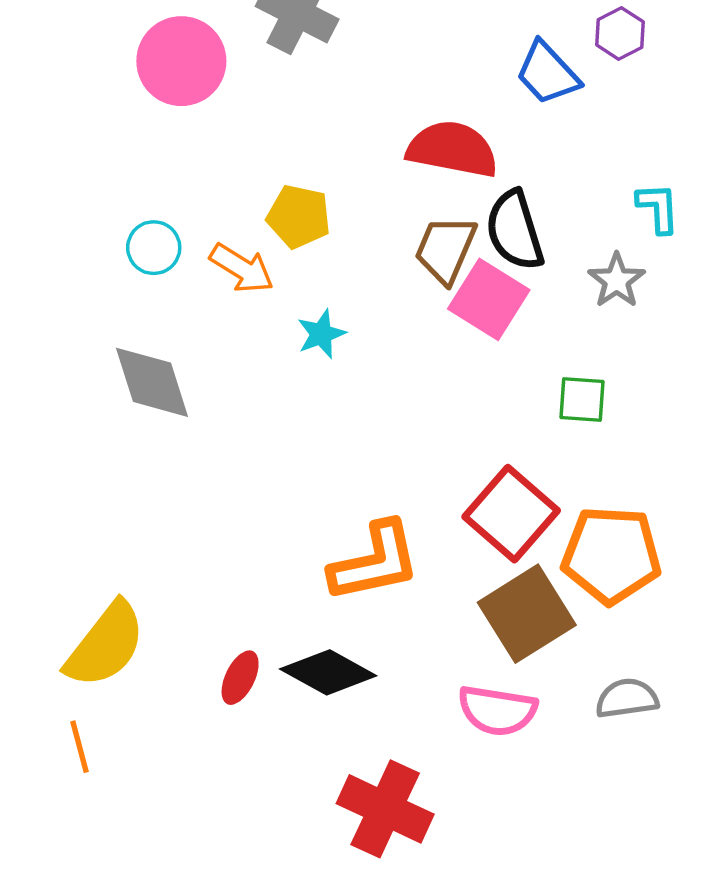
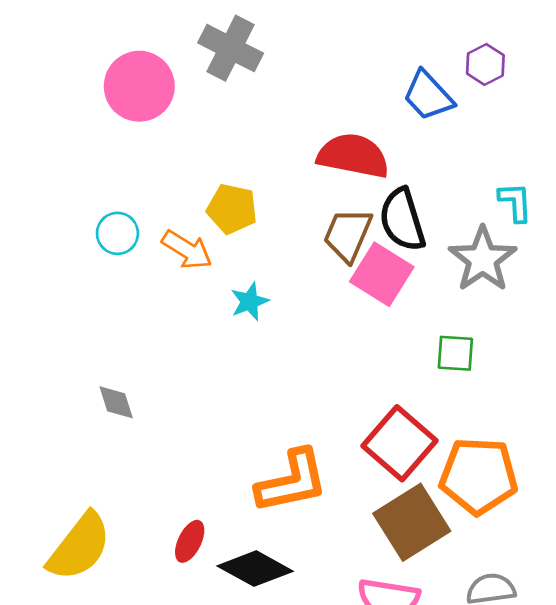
gray star: (617, 280) -> (483, 259), size x1.5
gray diamond: (152, 382) -> (116, 402), moved, size x0.6
red ellipse: (240, 678) -> (190, 541), moved

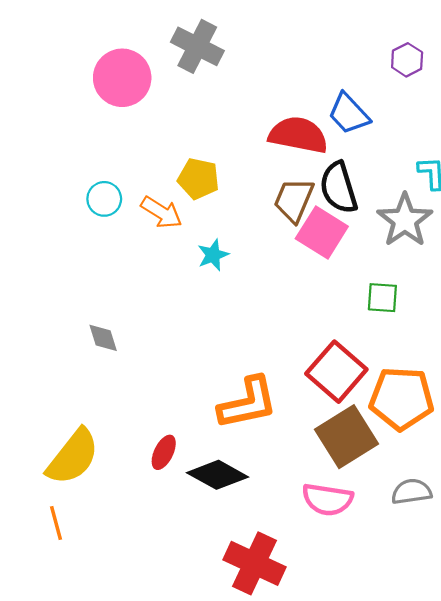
blue trapezoid: (428, 96) -> (349, 114), moved

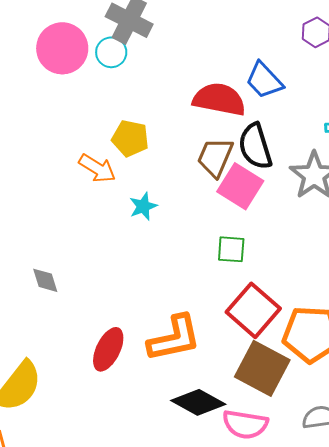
cyan circle: (104, 199) -> (111, 52), moved
green square: (382, 298) -> (231, 249), moved
brown square: (346, 437) -> (262, 368), turned -30
red ellipse: (164, 452) -> (108, 349), moved, size x1.4
black diamond: (218, 475) -> (198, 402), moved

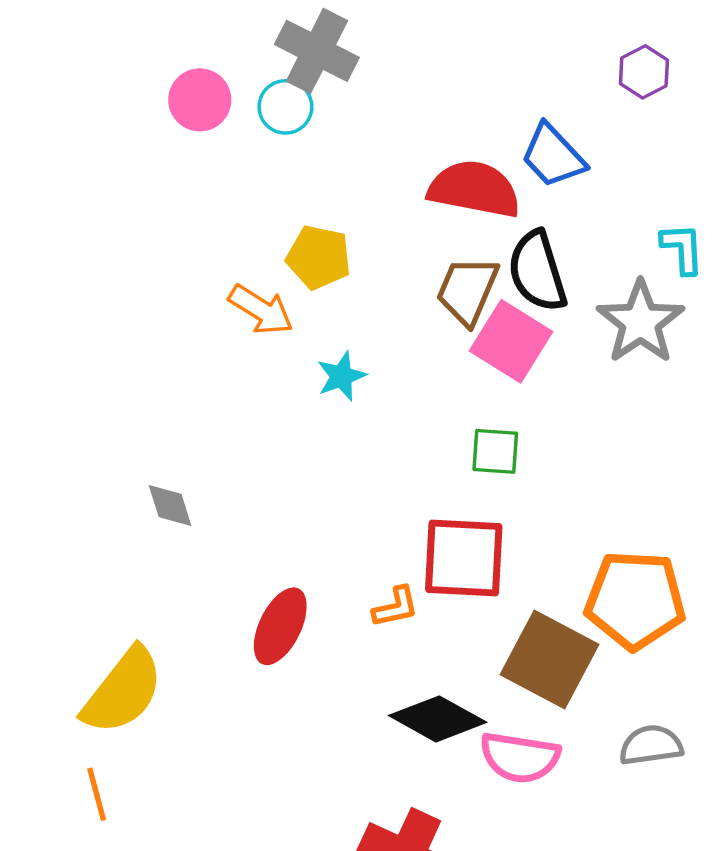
pink circle: (62, 48) -> (200, 100), size x0.7
red square: (253, 310) -> (464, 558), moved, turned -38
orange L-shape: (174, 338) -> (396, 607), size x0.5

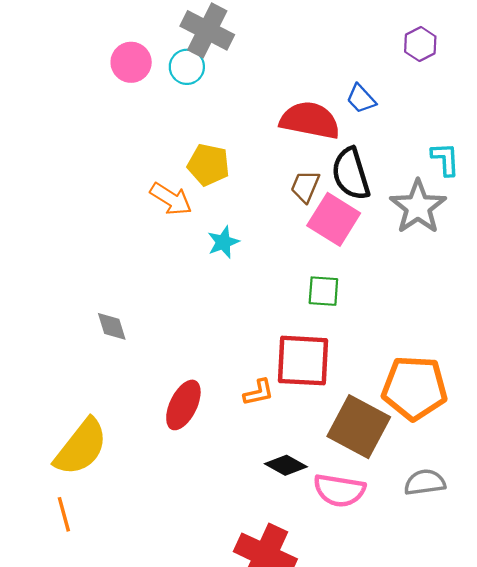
blue trapezoid: (553, 156) -> (361, 99), size x0.7
brown trapezoid: (467, 290) -> (305, 186), size x0.7
black diamond: (438, 719) -> (286, 465), size x0.7

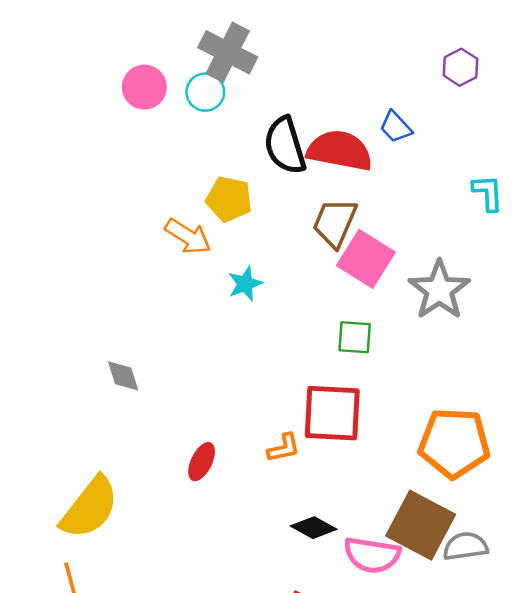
black semicircle: (351, 174) -> (285, 146), moved
brown trapezoid: (305, 186) -> (335, 223), size x1.4
gray star: (418, 207) -> (439, 290), moved
red ellipse: (183, 405) -> (202, 462), size x0.7
brown square: (359, 427) -> (421, 525), moved

